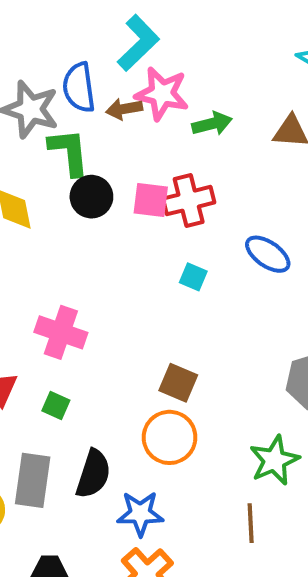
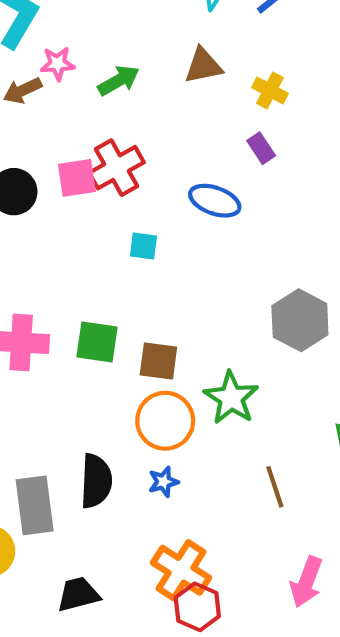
pink star: (162, 94) -> (58, 64), size x0.6
green square: (56, 406) -> (97, 342), moved, size x1.5
green star: (274, 460) -> (231, 398), moved
blue star: (140, 514) -> (163, 482), moved, size x0.6

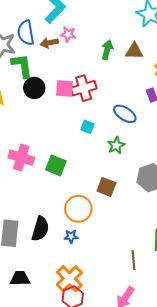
green arrow: (119, 80) -> (107, 50), moved, turned -60
brown square: (158, 361) -> (106, 187), moved
green star: (231, 398) -> (116, 145), moved, size x0.7
brown line: (275, 487) -> (134, 260), moved

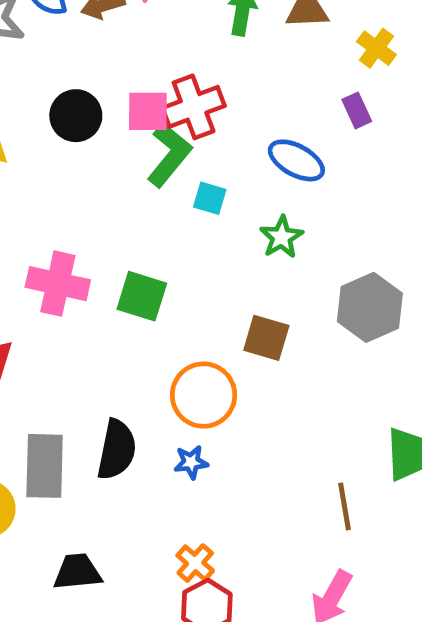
green L-shape: (22, 66) -> (169, 155), moved, turned 52
orange cross: (69, 279) -> (195, 563), size x0.6

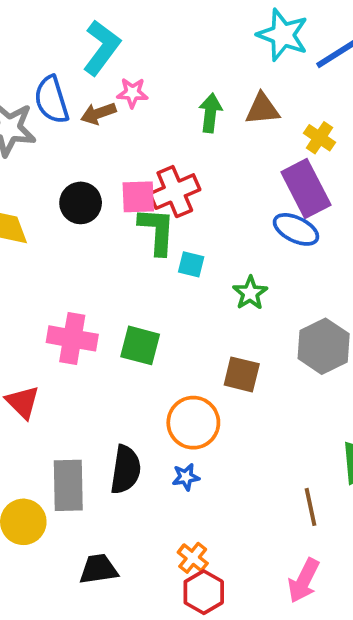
purple rectangle: (357, 110) -> (306, 188), size x2.0
green L-shape: (169, 155) -> (157, 231), turned -33
blue ellipse: (296, 160) -> (296, 229), moved

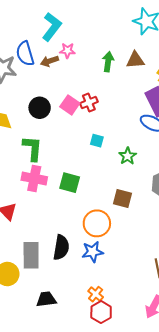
red cross: (175, 192) -> (89, 102), size x0.7
pink square: (138, 197) -> (70, 105), turned 36
green L-shape: (157, 231) -> (33, 148), moved
blue star: (186, 477) -> (93, 252), size x1.5

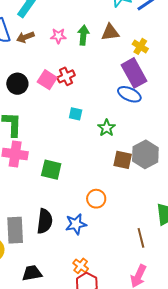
pink star: (67, 51) -> (58, 36), moved
green square: (70, 183) -> (51, 170), moved
brown square: (123, 199) -> (123, 160), moved
orange circle: (97, 223) -> (96, 199), moved, size x0.7

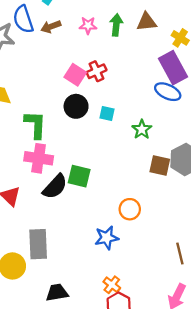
black circle: (17, 84) -> (76, 106), moved
black semicircle: (45, 221) -> (55, 187), moved, turned 35

